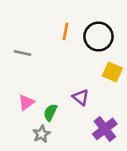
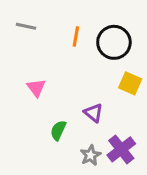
gray line: (22, 53) -> (26, 26), moved
pink triangle: (26, 102) -> (36, 88), moved, turned -30
gray star: (41, 134) -> (91, 155), moved

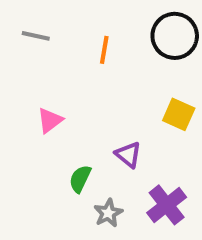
black circle: (114, 42) -> (175, 36), moved
pink triangle: (36, 88) -> (50, 120), turned 30
gray star: (91, 155) -> (108, 213), moved

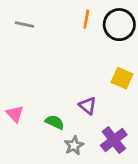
orange line: (104, 50) -> (86, 19), moved
pink triangle: (50, 120) -> (15, 114), moved, turned -36
green semicircle: (80, 179) -> (55, 122), turned 90

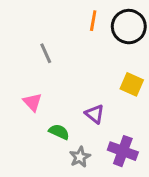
gray line: (24, 25) -> (46, 53), moved, turned 54
pink triangle: (15, 114) -> (32, 102), moved
purple cross: (114, 140) -> (123, 151), turned -32

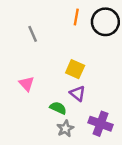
gray line: (46, 53) -> (33, 34), moved
yellow square: (132, 84) -> (75, 69), moved
green semicircle: (59, 132) -> (58, 108), moved

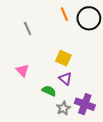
orange line: (76, 17) -> (64, 14), turned -32
gray star: (65, 129) -> (63, 108), moved

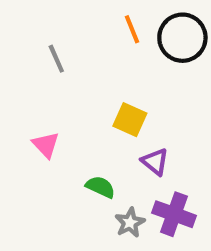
purple triangle: (65, 79) -> (155, 162), moved

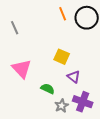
gray line: (56, 59) -> (15, 28), moved
pink triangle: (46, 145) -> (22, 69), size x1.5

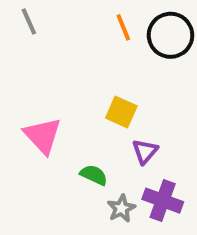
gray line: (15, 28) -> (29, 22), moved
purple triangle: (74, 77) -> (145, 151), turned 32

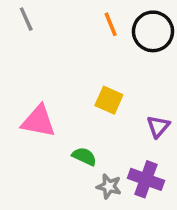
pink triangle: (43, 136) -> (38, 121), turned -36
purple triangle: (145, 151) -> (158, 127), moved
gray star: (121, 208) -> (109, 186), turned -30

